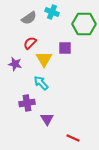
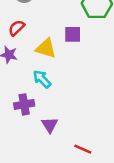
red semicircle: (30, 43) -> (17, 28), moved
yellow triangle: (44, 59) -> (46, 48), turned -42

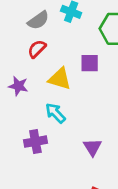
red semicircle: (17, 28) -> (37, 49), moved
purple triangle: (50, 125) -> (92, 147), moved

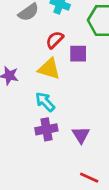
red semicircle: (37, 49) -> (55, 40), moved
purple cross: (35, 142) -> (46, 129), moved

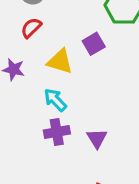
red semicircle: (55, 40) -> (31, 28), moved
purple square: (78, 54) -> (94, 44), turned -30

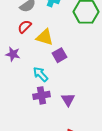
purple square: (94, 44) -> (60, 55), moved
yellow triangle: (60, 61) -> (45, 37), moved

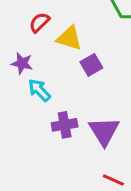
cyan arrow: (40, 74) -> (39, 90), moved
purple triangle: (68, 100) -> (104, 131), size x1.5

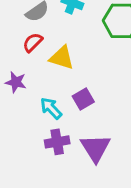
purple square: (91, 65) -> (83, 99), moved
cyan arrow: (39, 90) -> (51, 108), moved

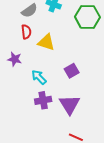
red semicircle: (33, 42) -> (26, 32), turned 128
purple square: (83, 99) -> (72, 71), moved

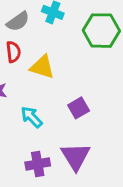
purple cross: (43, 100) -> (38, 164), moved

